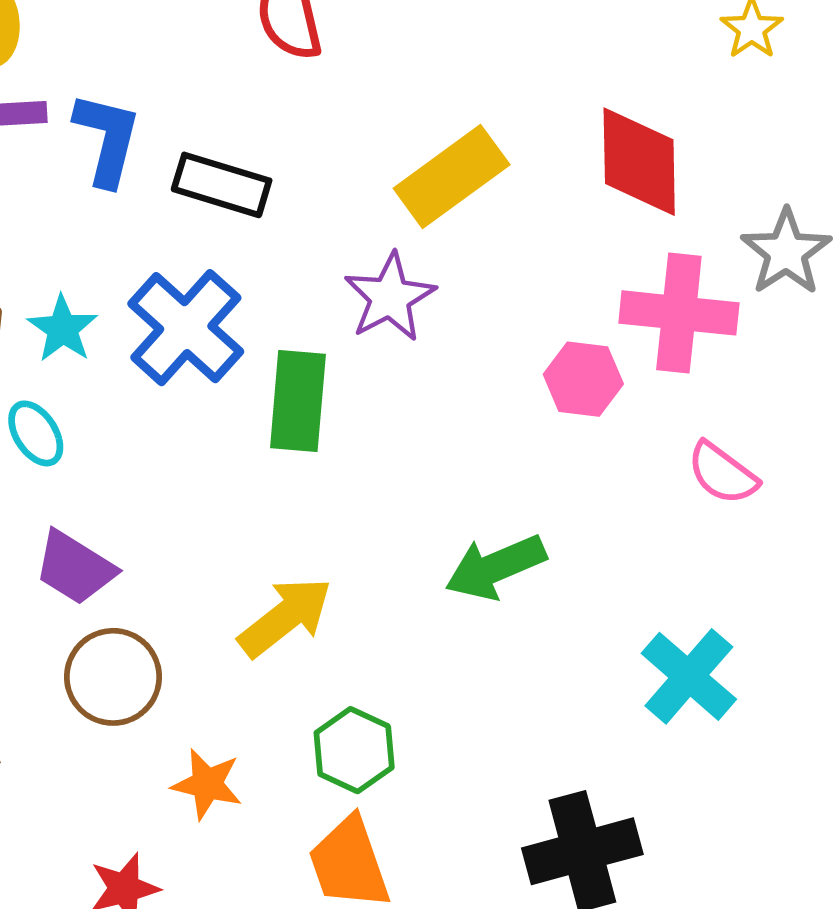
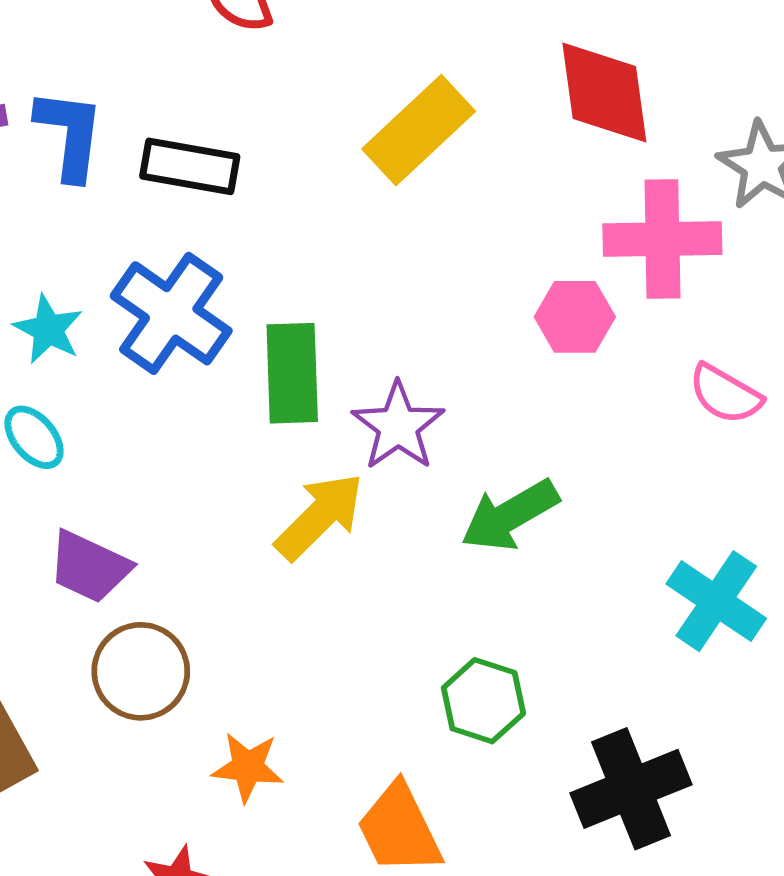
purple star: (390, 297) -> (398, 426), moved
yellow arrow: (285, 617) -> (320, 516), moved
green hexagon: (354, 750) -> (483, 701), moved

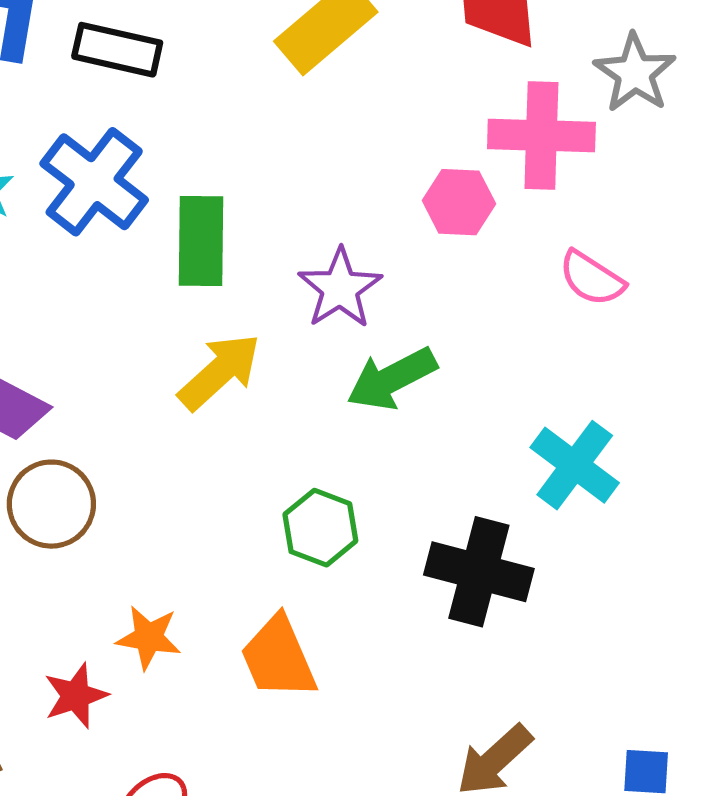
purple star: (398, 426) -> (340, 288), moved
green hexagon: (483, 701) -> (320, 528), moved
orange star: (248, 767) -> (149, 637), moved
black cross: (631, 789) -> (479, 572), moved, turned 34

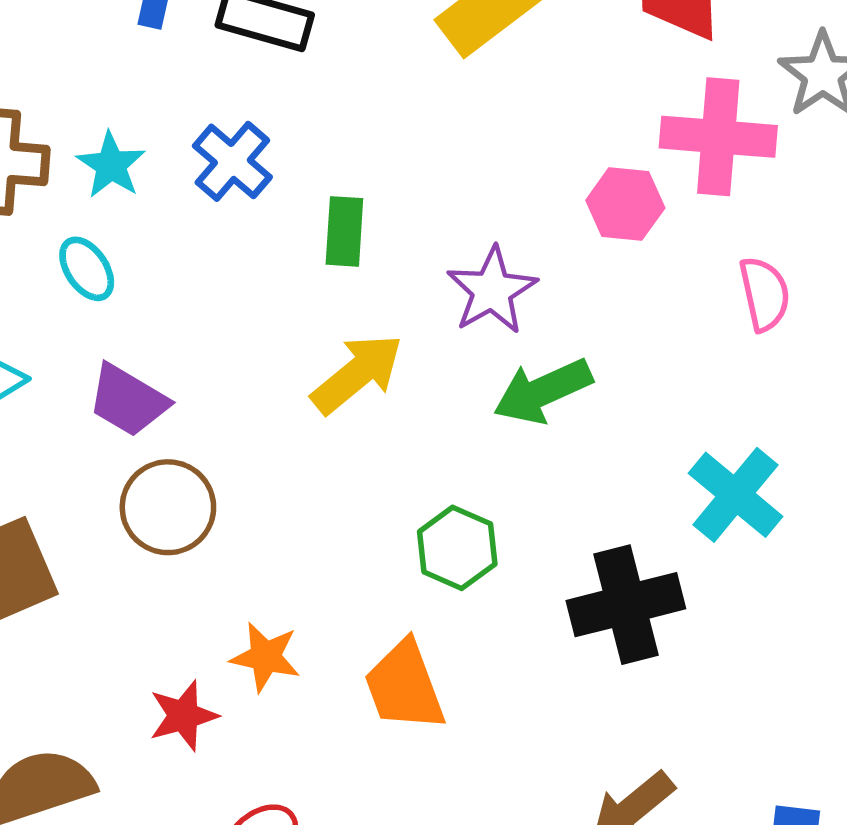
blue cross: (94, 182) -> (232, 161), size x0.7
green rectangle: (201, 241) -> (344, 231), size x0.7
pink semicircle: (592, 278) -> (764, 294), turned -138
black cross: (479, 572) -> (626, 605), turned -32

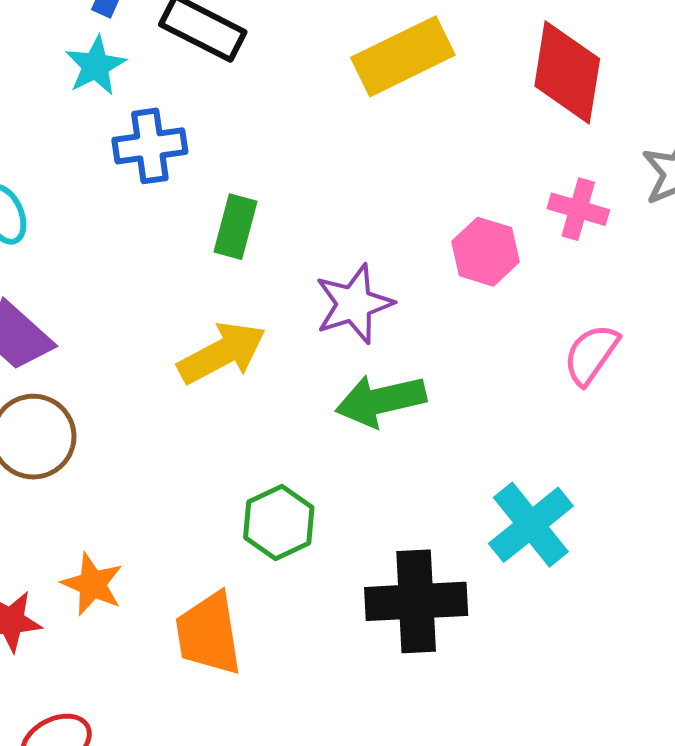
pink cross: (718, 137) -> (578, 209), size x0.6
blue cross: (232, 161) -> (150, 146), turned 30
cyan star: (111, 165) -> (96, 66), moved
pink semicircle: (764, 294) -> (591, 354), turned -144

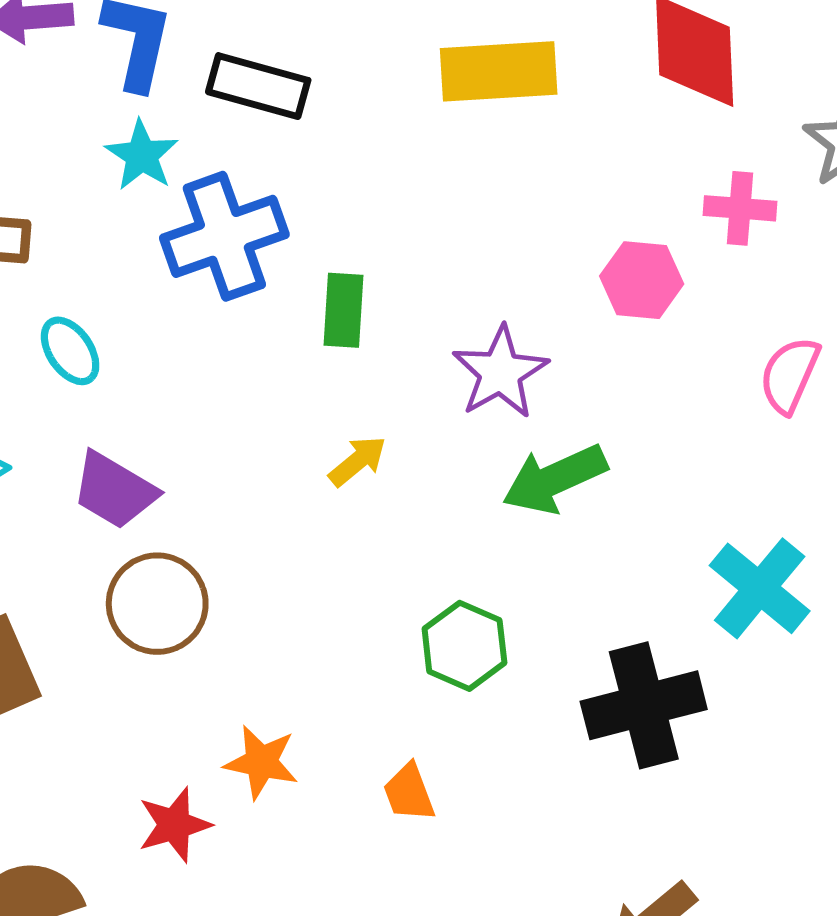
yellow rectangle: (403, 56) -> (499, 71), turned 34
blue cross: (150, 146) -> (224, 236), size x1.4
yellow arrow: (222, 353) -> (358, 461), size x0.6
orange trapezoid: (209, 634) -> (409, 793), size x0.6

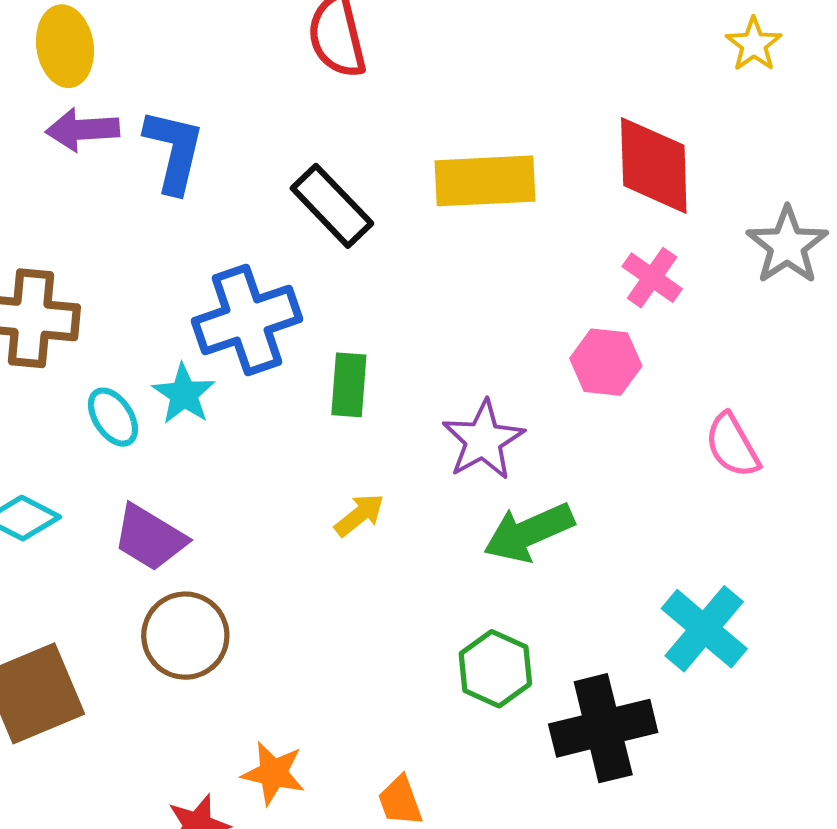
black rectangle: (258, 86) -> (332, 206), moved, turned 30
cyan star: (142, 155) -> (184, 394), moved
pink cross: (740, 208) -> (652, 278), moved, turned 30
pink semicircle: (790, 375) -> (732, 445), turned -54
green hexagon: (464, 646) -> (495, 669), moved

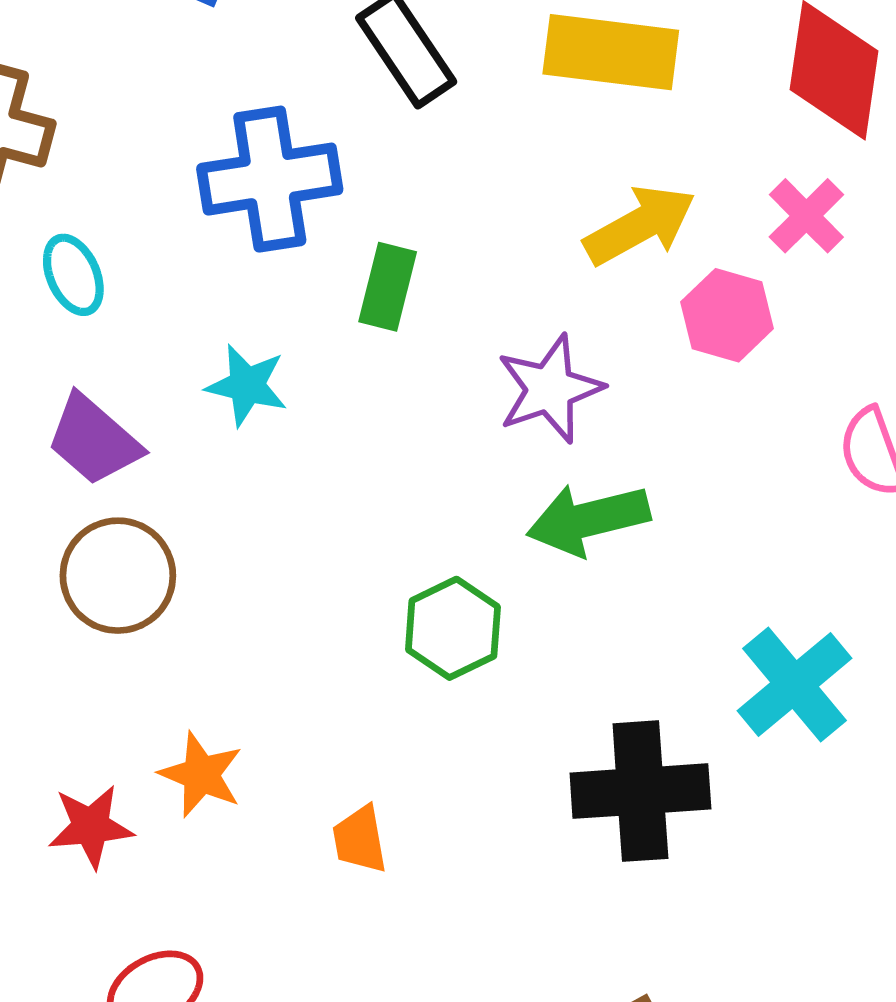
cyan star: (184, 394) -> (247, 385), moved, turned -30
yellow arrow: (359, 515) -> (640, 225), moved, size x1.6
green hexagon: (495, 669) -> (453, 628), moved

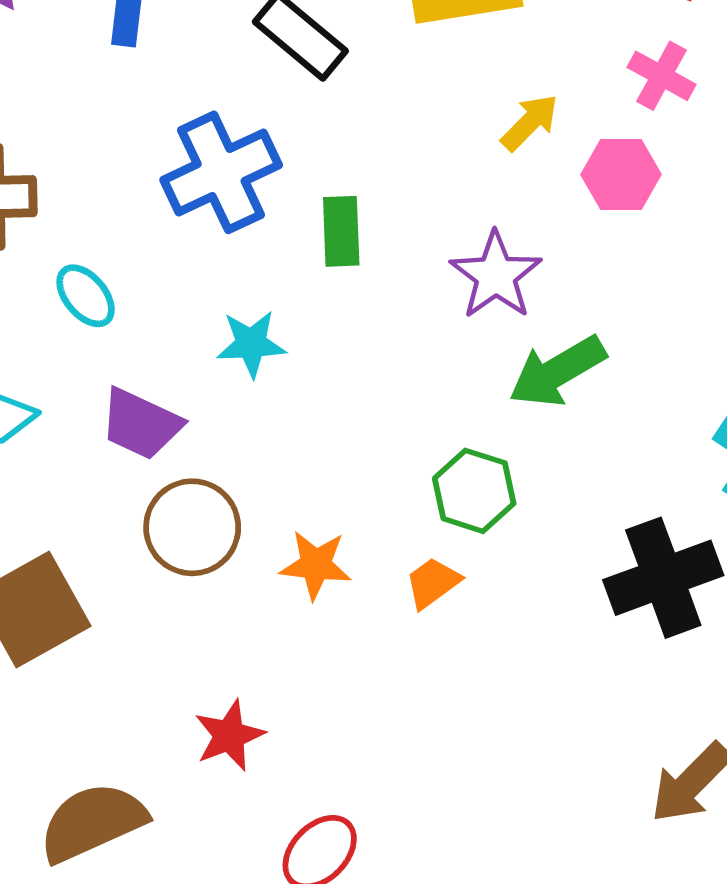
yellow arrow: (640, 225) -> (530, 122), size x0.7
orange star: (201, 775) -> (316, 565), moved
orange trapezoid: (360, 839) -> (433, 583), moved, turned 80

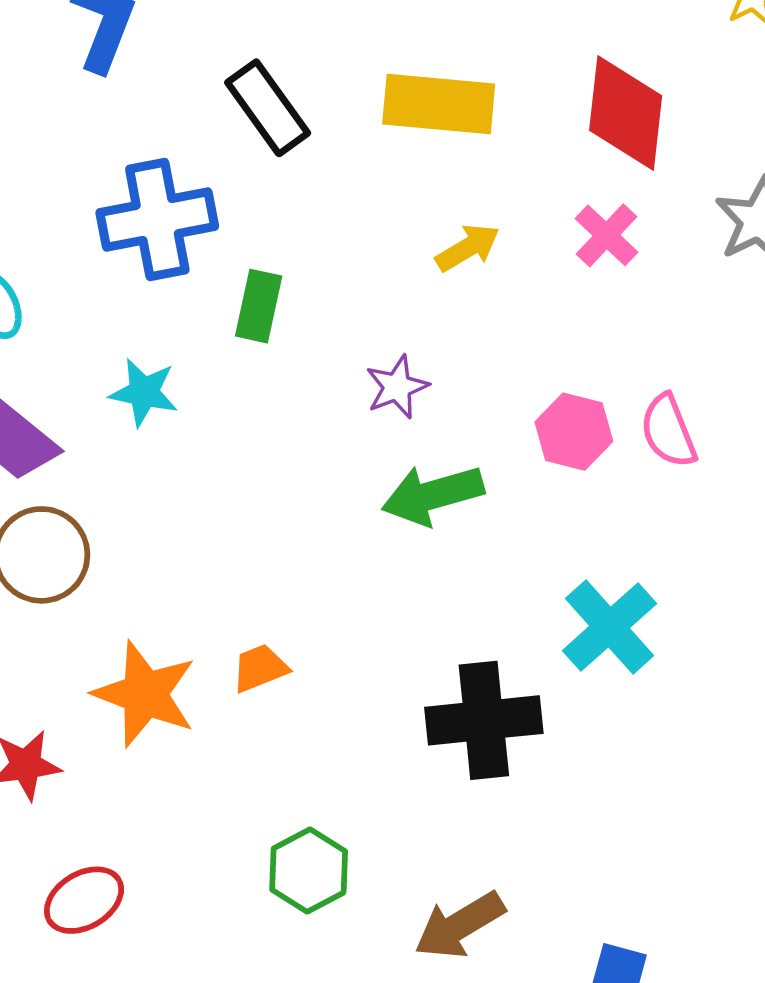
pink hexagon: (621, 174) -> (574, 432), moved
purple star: (496, 275) -> (397, 387), size x0.7
green hexagon: (474, 491) -> (309, 871), moved
orange star: (316, 565) -> (145, 694), moved, size x1.5

